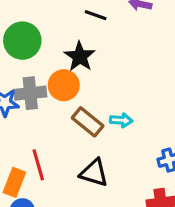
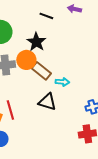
brown rectangle: (88, 122) -> (41, 71), moved
black triangle: (94, 173) -> (47, 102), moved

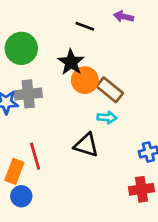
orange circle: (26, 60) -> (85, 80), moved
brown rectangle: (41, 71) -> (110, 90), moved

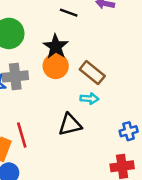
orange circle: (85, 80) -> (56, 66), moved
black triangle: (86, 145) -> (70, 125), turned -30

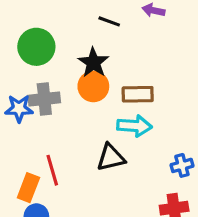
brown rectangle: (92, 73) -> (138, 94), turned -40
cyan arrow: (90, 99) -> (134, 126), size x1.5

